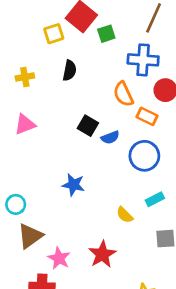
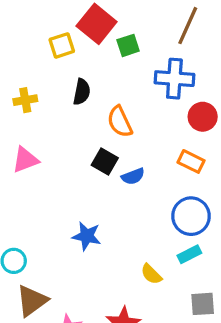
orange semicircle: (123, 94) -> (120, 122), moved
orange rectangle: (147, 116) -> (191, 161), moved
blue circle: (144, 156) -> (191, 216), moved

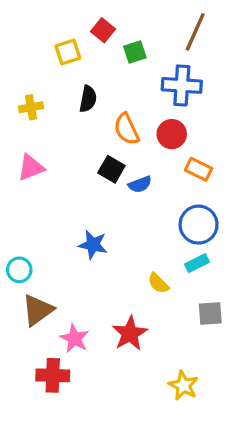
red square: (97, 24) -> (103, 30), size x0.6
red circle: (203, 117) -> (172, 134), moved

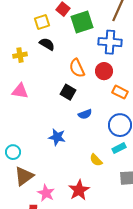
green square: (135, 52) -> (82, 22), size x1.6
black semicircle: (88, 99) -> (47, 44), moved, turned -70
pink triangle: (31, 168) -> (20, 91), turned 30
blue semicircle: (140, 184) -> (85, 114), moved

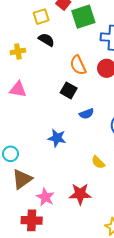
red star: (79, 190) -> (80, 194), turned 30

